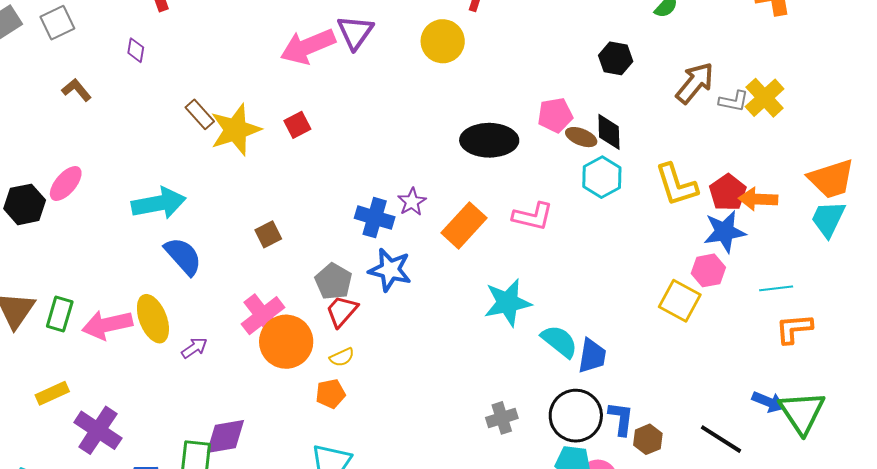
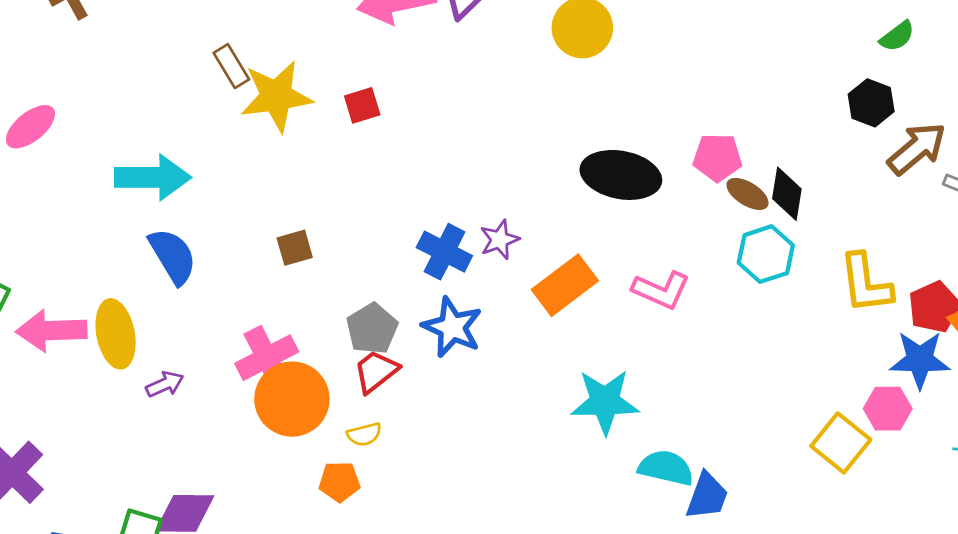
black hexagon: (616, 58) -> (871, 103), moved
cyan semicircle: (559, 341) -> (666, 468), turned -36

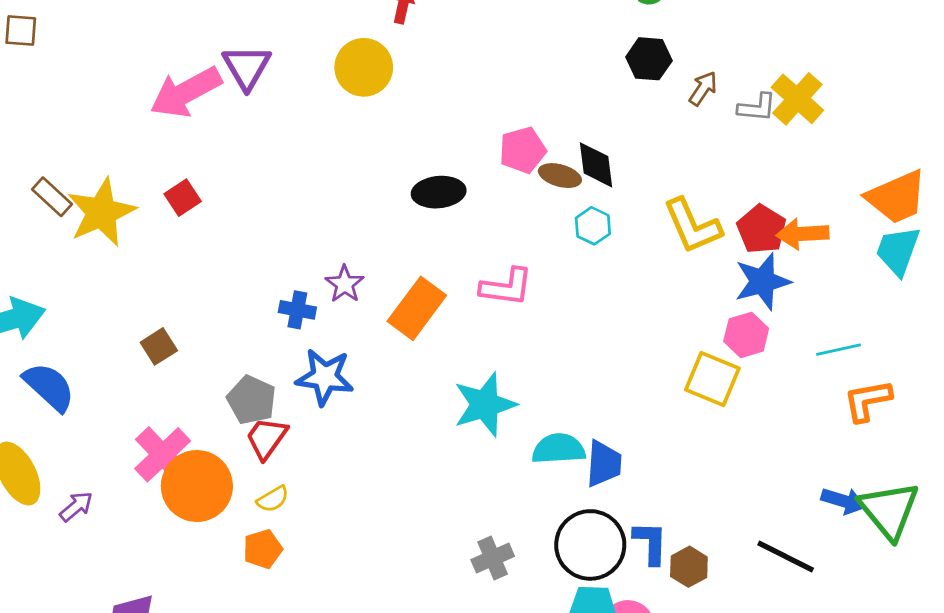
brown arrow: (917, 149) -> (703, 88), size x0.6
black ellipse: (621, 175) -> (439, 192), size x0.7
blue cross: (444, 252) -> (297, 310), size x0.7
cyan hexagon: (766, 254) -> (593, 226), size x0.7

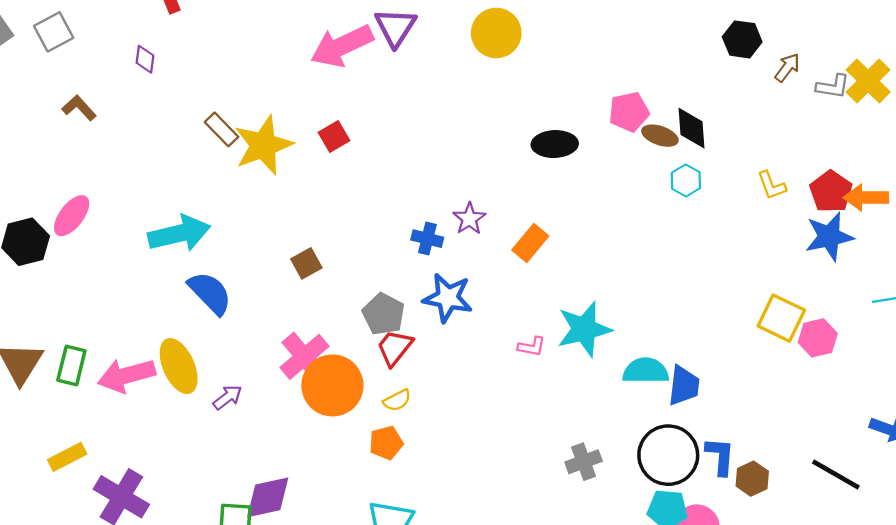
yellow L-shape: (692, 226) -> (772, 185), size x0.6
pink L-shape: (506, 287) -> (532, 347), moved, size x0.6
orange rectangle: (417, 308) -> (530, 243), size x0.7
pink hexagon: (746, 335) -> (818, 338), moved

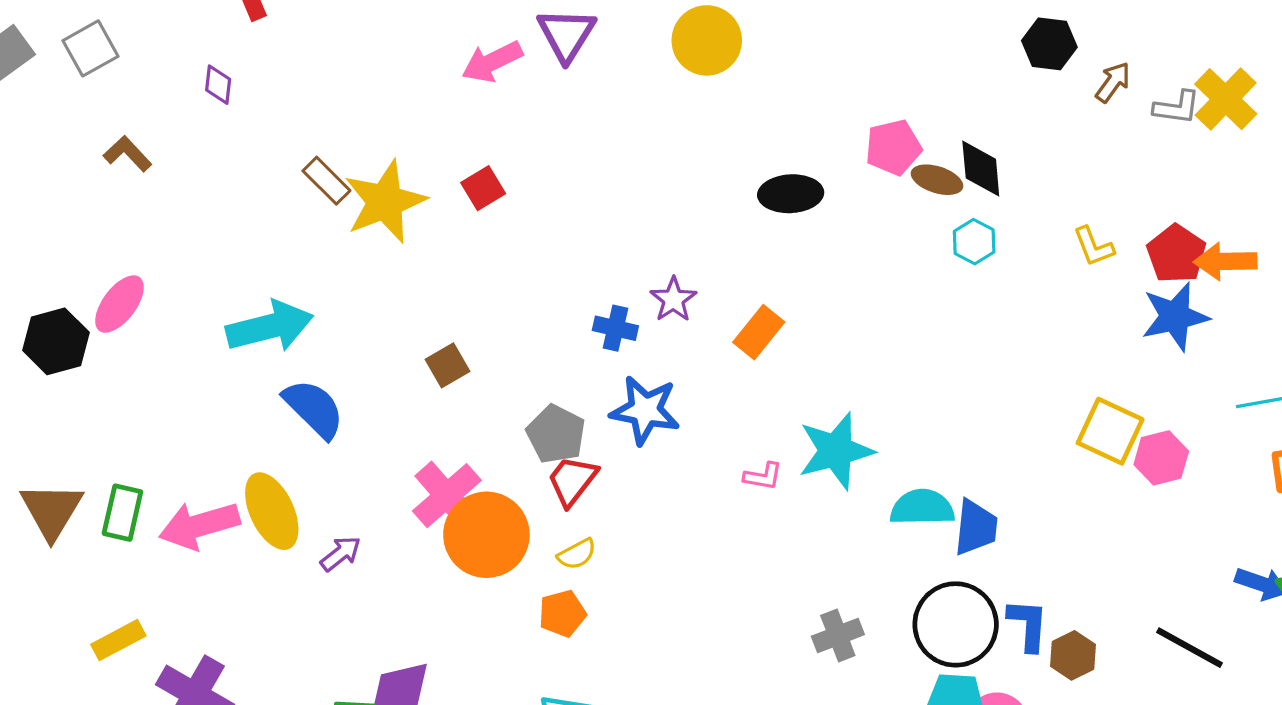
pink arrow: (342, 46) -> (492, 62), size x0.7

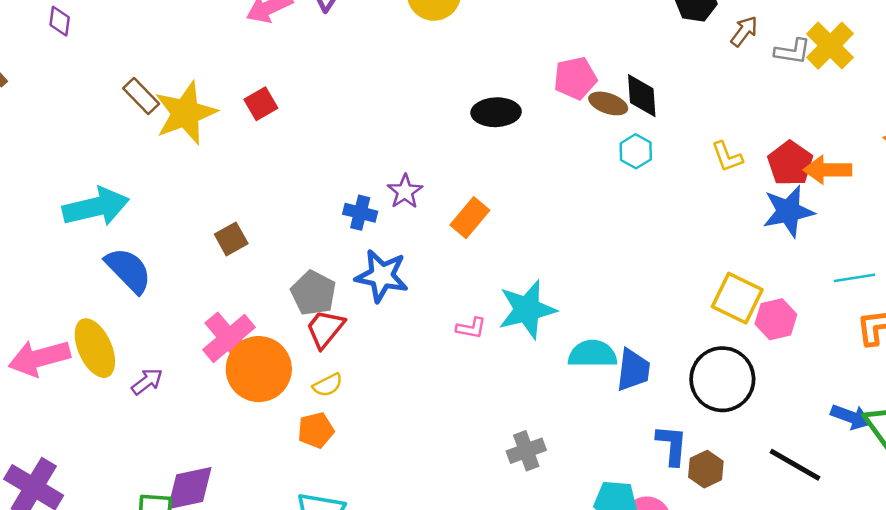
black circle: (956, 624) -> (722, 379), moved

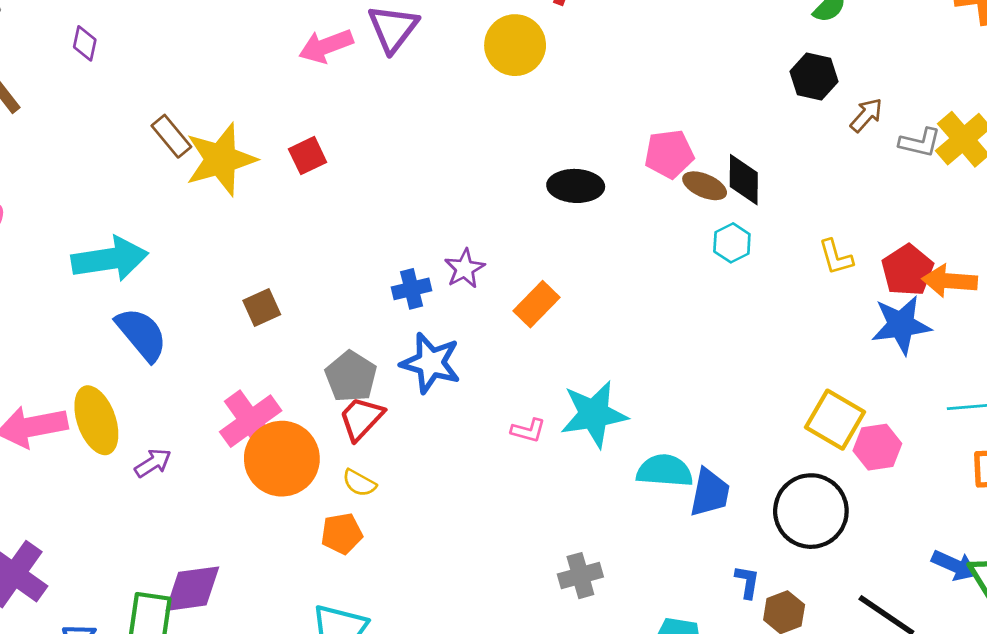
blue cross: (360, 213) -> (412, 289), turned -32
yellow semicircle: (328, 385) -> (359, 483), turned 52
blue L-shape: (672, 445) -> (747, 582), size x0.7

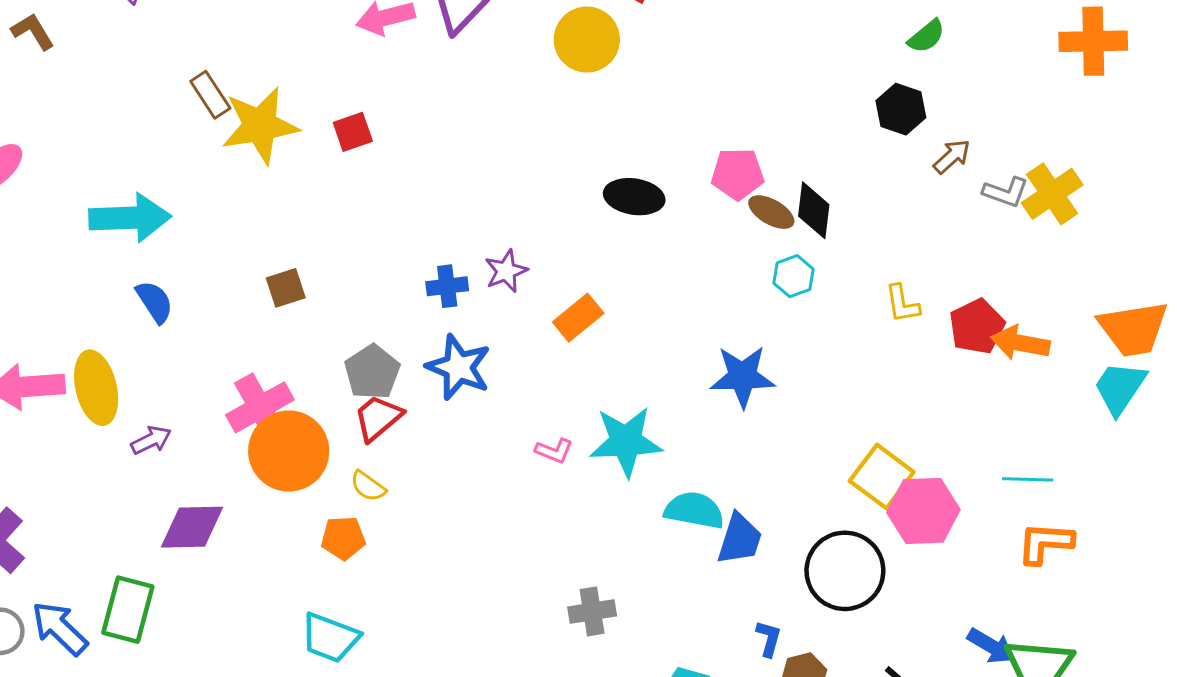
blue star: (901, 325) -> (743, 376), moved
blue semicircle: (142, 334) -> (155, 302), size x0.7
pink hexagon: (877, 447) -> (923, 511), size x1.4
purple diamond: (192, 589) -> (192, 527), moved

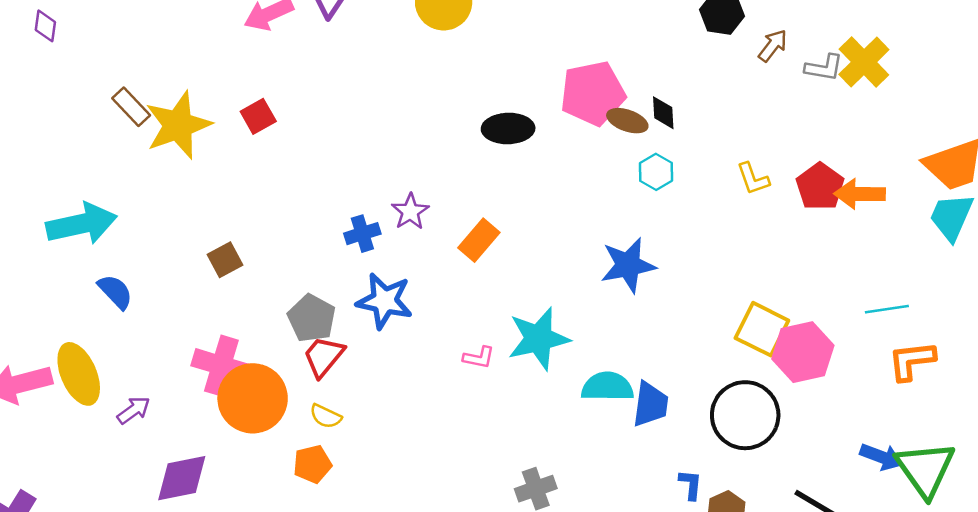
pink pentagon: (738, 174) -> (593, 93), size x1.4
black diamond: (814, 210) -> (663, 113), size x0.7
pink cross: (260, 407) -> (221, 366), turned -34

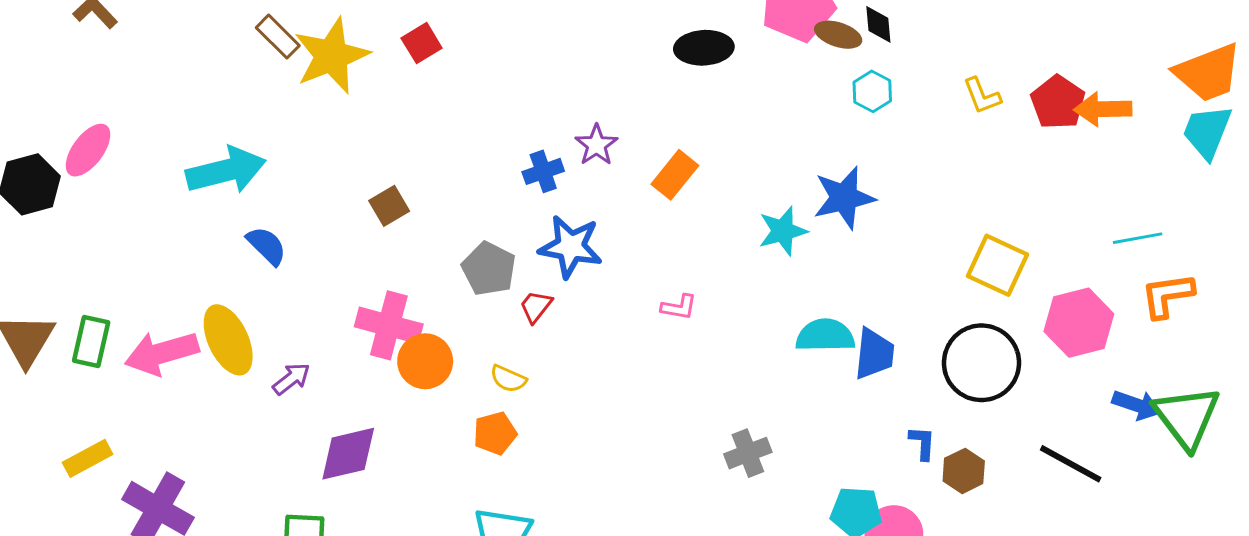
cyan star: (539, 339) -> (783, 231), moved, size x0.7
pink hexagon: (803, 352) -> (1079, 323), moved
red trapezoid: (324, 356) -> (536, 306), moved, size x0.7
orange circle: (253, 398) -> (425, 361), size x0.7

